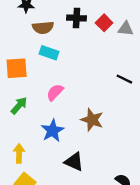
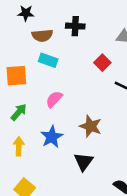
red square: (104, 23) -> (102, 63), moved
yellow arrow: (19, 153) -> (19, 146), moved
black triangle: (74, 162) -> (84, 162), moved, turned 42

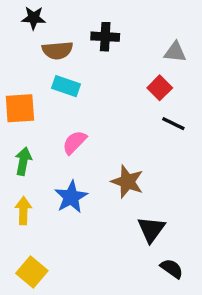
red square: (102, 63) -> (160, 88), moved
green arrow: (19, 112) -> (23, 161), turned -30
black triangle: (84, 162) -> (151, 229), moved

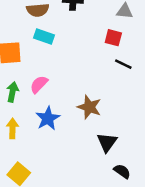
red square: (160, 88) -> (113, 38), turned -30
pink semicircle: (74, 142) -> (39, 84), moved

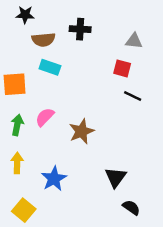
brown star: (89, 107) -> (81, 131), moved, turned 30
blue star: (48, 118) -> (54, 179), moved

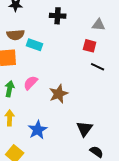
brown semicircle: (43, 40) -> (16, 35), moved

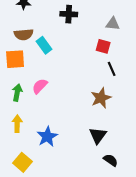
cyan rectangle: (35, 45) -> (44, 45), turned 35
black line: (98, 67) -> (112, 69), turned 40
brown star: (59, 94) -> (101, 98), moved

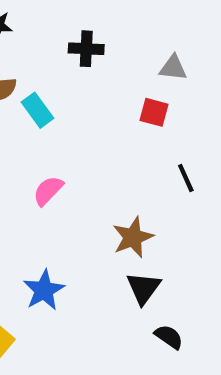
black line: (112, 69) -> (186, 178), moved
pink semicircle: (40, 86) -> (48, 191), moved
brown star: (101, 98) -> (133, 237), moved

